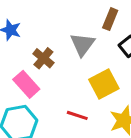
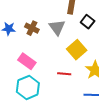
brown cross: (43, 58) -> (32, 28), moved

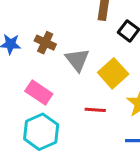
gray triangle: (57, 27) -> (77, 60), moved

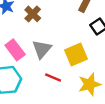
gray triangle: (77, 60) -> (42, 49), moved

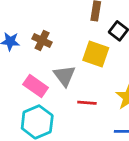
yellow square: (76, 54) -> (96, 54), moved, turned -30

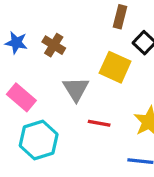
pink rectangle: (36, 86) -> (21, 97), moved

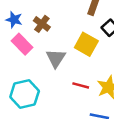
pink rectangle: (21, 97) -> (22, 44), moved
red line: (99, 123) -> (81, 85), moved

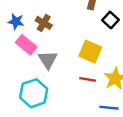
yellow square: (86, 44) -> (90, 52), moved
gray triangle: (56, 58) -> (48, 60), moved

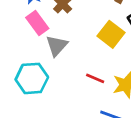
yellow square: (90, 52) -> (111, 34), moved

